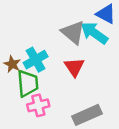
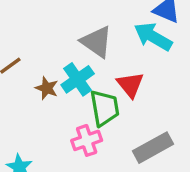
gray triangle: (73, 32) -> (97, 42), moved
green trapezoid: (28, 83) -> (105, 108), moved

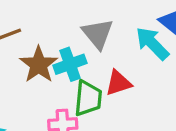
red triangle: (130, 85) -> (118, 83), turned 36
brown star: (47, 88) -> (39, 65), size x1.6

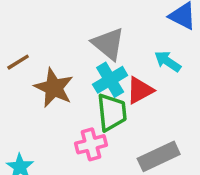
cyan arrow: (152, 43) -> (168, 61), moved, size x0.7
cyan cross: (70, 64) -> (110, 80), moved

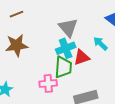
brown line: (18, 62) -> (16, 14), moved
brown star: (54, 88) -> (17, 45), moved, turned 30

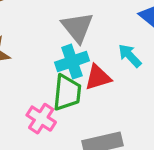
pink cross: (48, 83) -> (41, 119), turned 36

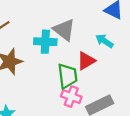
cyan cross: (72, 62) -> (45, 42), moved, turned 35
pink cross: (41, 119) -> (71, 97), moved

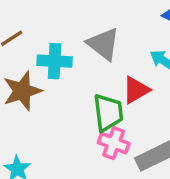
cyan cross: (45, 42) -> (55, 61), moved

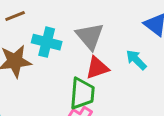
red triangle: (136, 90) -> (97, 68), moved

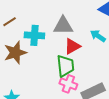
gray triangle: (90, 36) -> (63, 26), turned -40

